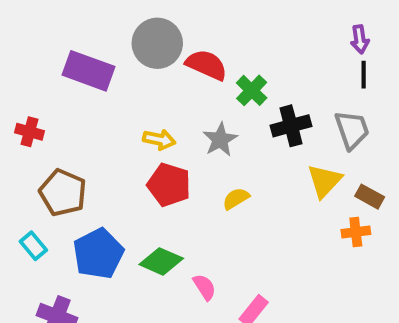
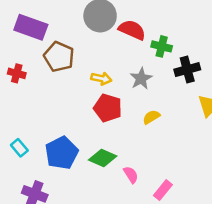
purple rectangle: (88, 71) -> (31, 27), moved
green cross: (252, 90) -> (162, 46), turned -30
brown pentagon: (63, 193) -> (59, 57), moved

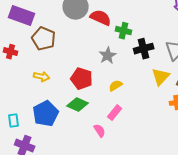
yellow arrow: (101, 79) -> (42, 77), moved
cyan rectangle: (19, 148) -> (14, 121), moved, turned 32
green diamond: (103, 158) -> (78, 105), moved
pink rectangle: (163, 190) -> (115, 113), moved

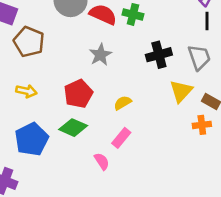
green cross: (124, 31) -> (133, 14), moved
gray star: (108, 56) -> (100, 55), moved
red pentagon: (82, 79) -> (78, 94), turned 30

